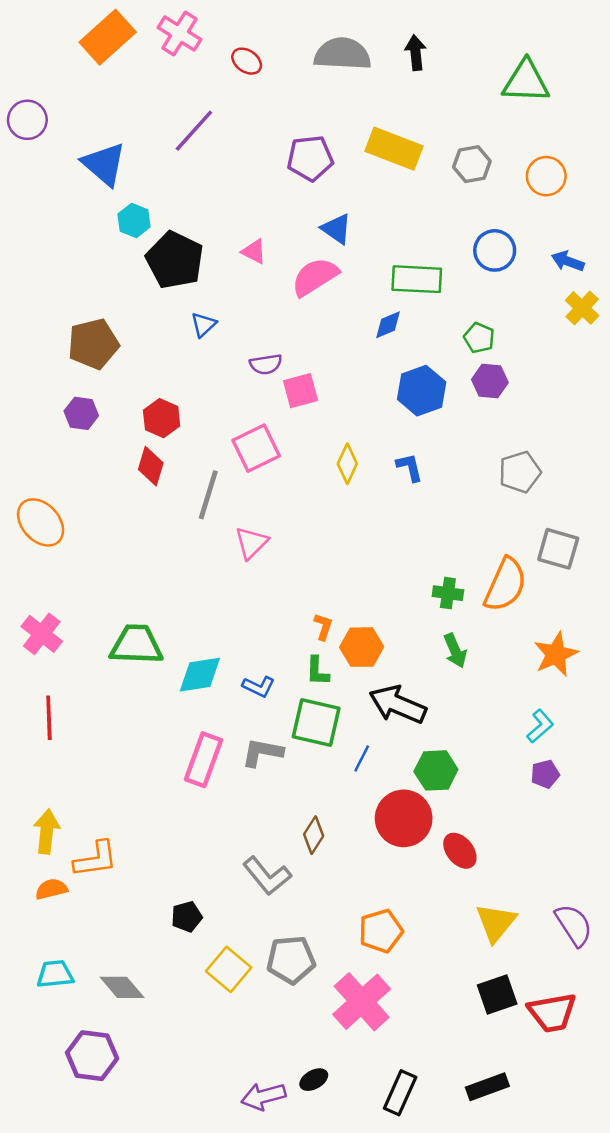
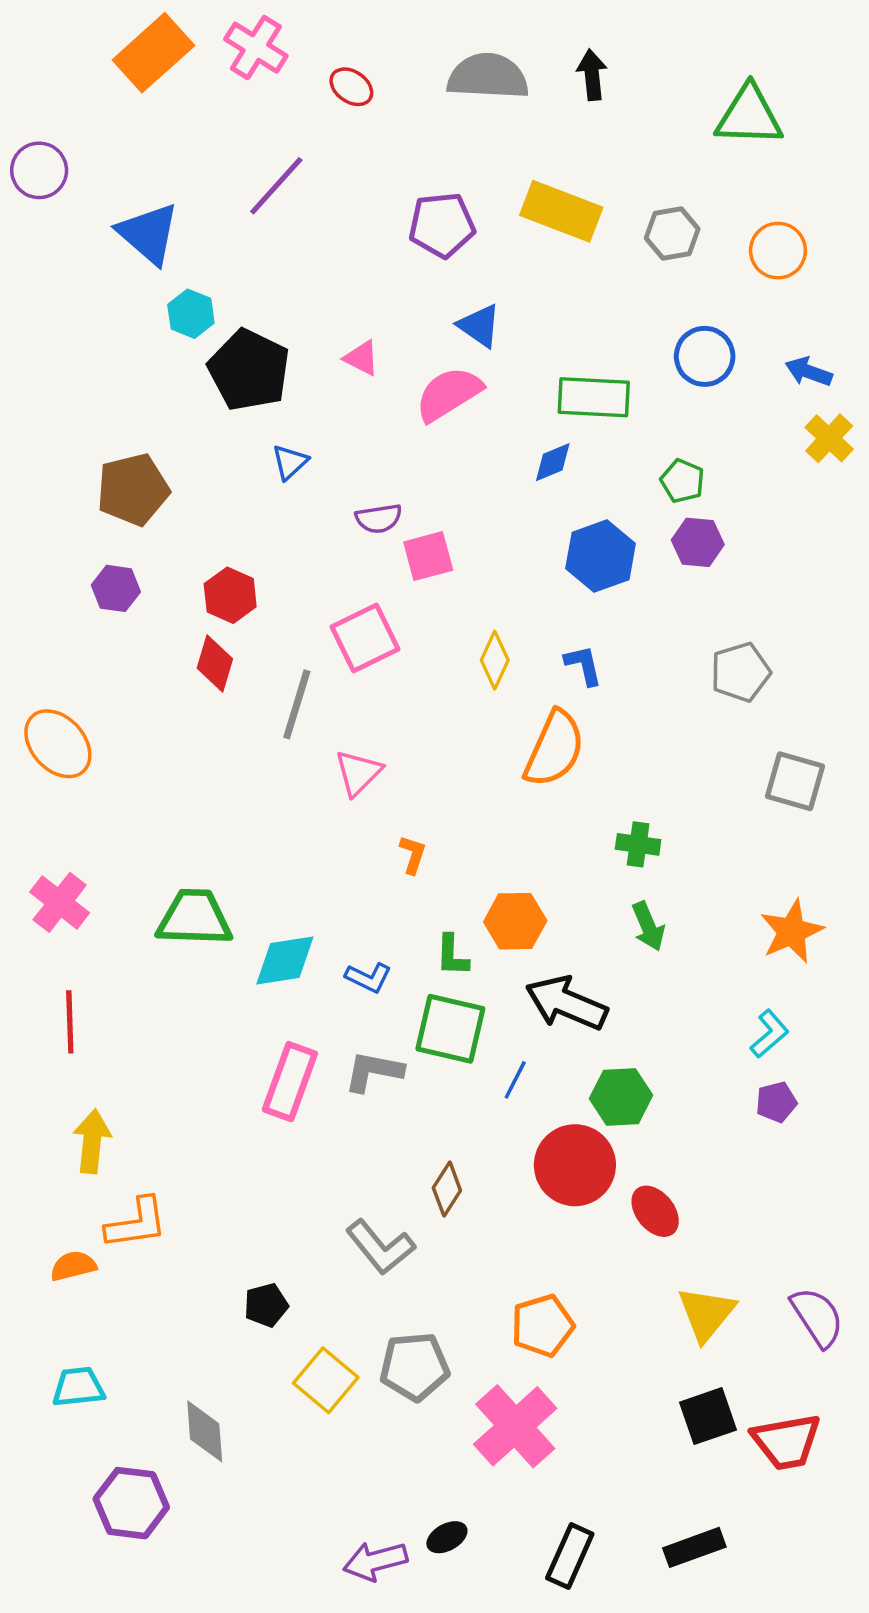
orange semicircle: (505, 585) -> (554, 749), moved
orange L-shape: (323, 627) -> (413, 855), moved
yellow arrow: (47, 832) -> (92, 1141), moved
gray diamond: (122, 987) -> (205, 1431), moved, turned 36

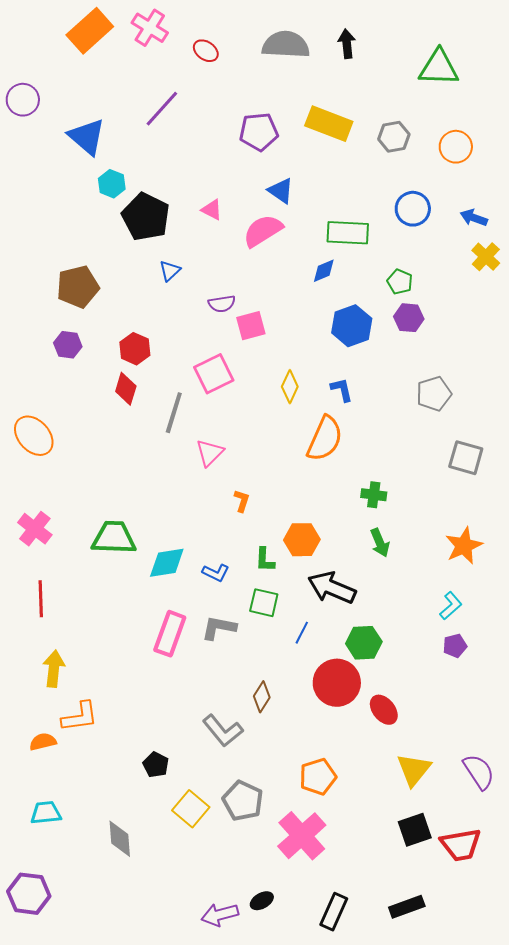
green square: (450, 1029) -> (264, 603), size x0.7
black pentagon: (266, 1305) -> (156, 765), turned -30
gray pentagon: (415, 1367) -> (243, 801), turned 30
purple hexagon: (131, 1503) -> (29, 894), moved

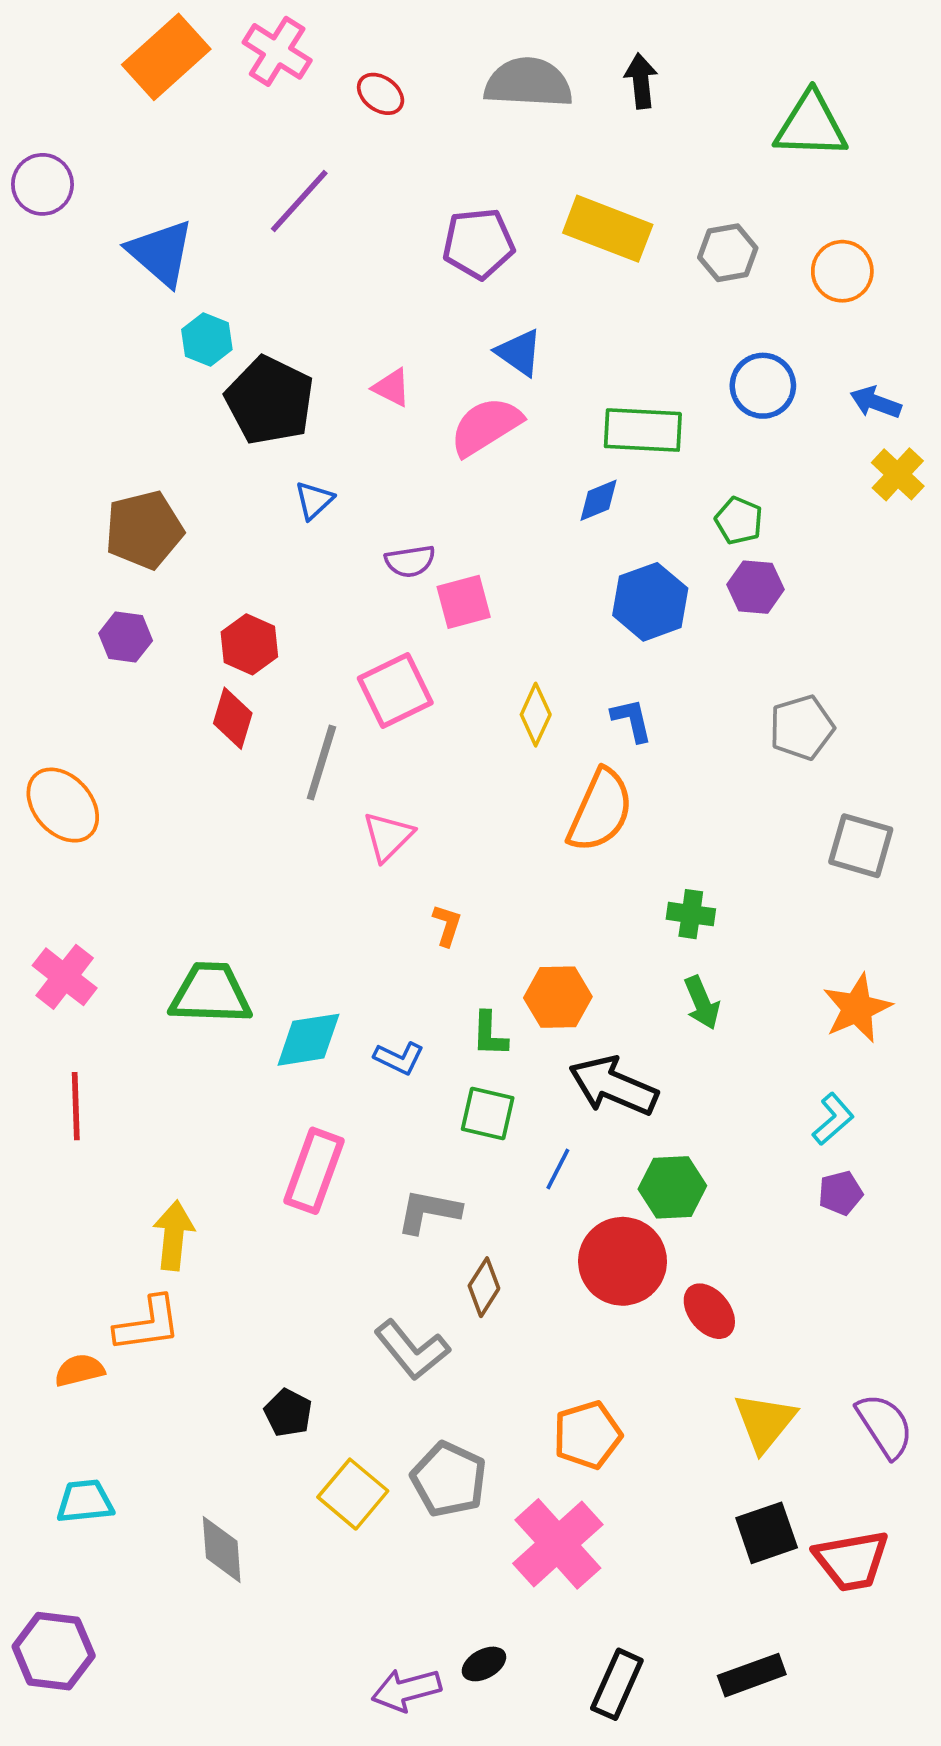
gray L-shape: (219, 628) -> (429, 1211), moved
yellow arrow: (54, 669) -> (174, 1235), moved

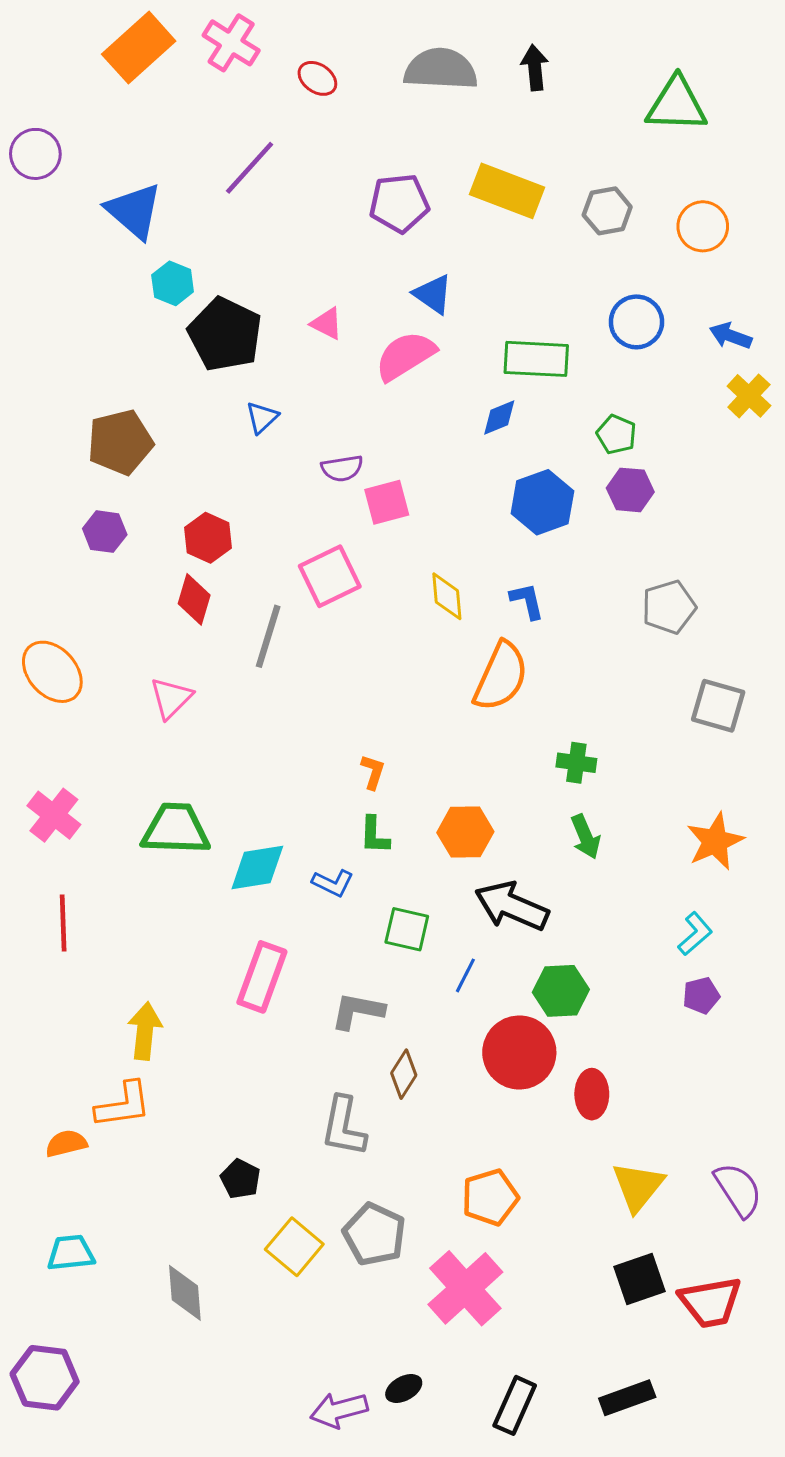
yellow diamond: (536, 715) -> (447, 596), turned -30
pink triangle: (388, 836) -> (171, 698), moved
green L-shape: (490, 1034) -> (374, 835), moved
red ellipse: (709, 1311) -> (592, 1094), turned 39
gray L-shape: (412, 1350) -> (344, 1126), turned 50

